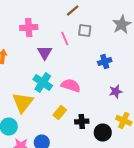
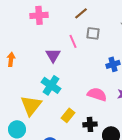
pink cross: (29, 28) -> (39, 15), moved
pink semicircle: (71, 86) -> (97, 94), moved

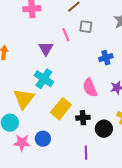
pink semicircle: (97, 94) -> (90, 88), turned -132
yellow rectangle: (68, 115) -> (61, 109), size x1.5

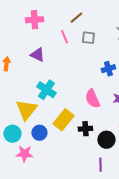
pink line: (66, 35) -> (64, 37), moved
purple triangle: (46, 49) -> (37, 55), moved, turned -35
blue circle: (43, 139) -> (39, 133), moved
purple line: (86, 153) -> (100, 165), moved

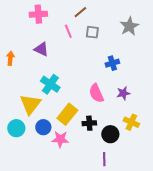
pink star: (24, 154) -> (60, 139), moved

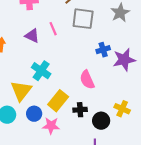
pink line: (68, 31) -> (53, 29), moved
gray square: (92, 32) -> (83, 19), size x1.6
purple star: (123, 93) -> (124, 60), moved, size x1.6

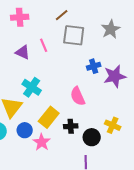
pink star: (51, 126) -> (42, 142), turned 30

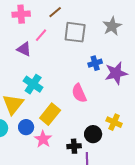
brown line: (62, 15) -> (55, 12), moved
pink line: (44, 45) -> (41, 35), moved, turned 64
black cross: (71, 126) -> (74, 146), moved

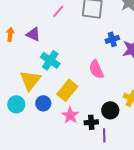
purple triangle: (24, 49) -> (33, 34), moved
pink star: (43, 139) -> (70, 115), moved

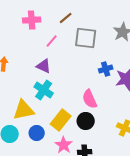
purple triangle: (33, 34) -> (44, 66), moved
yellow triangle: (30, 80) -> (24, 110), turned 40
black circle: (110, 110) -> (86, 121), moved

